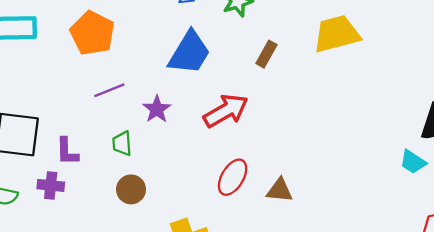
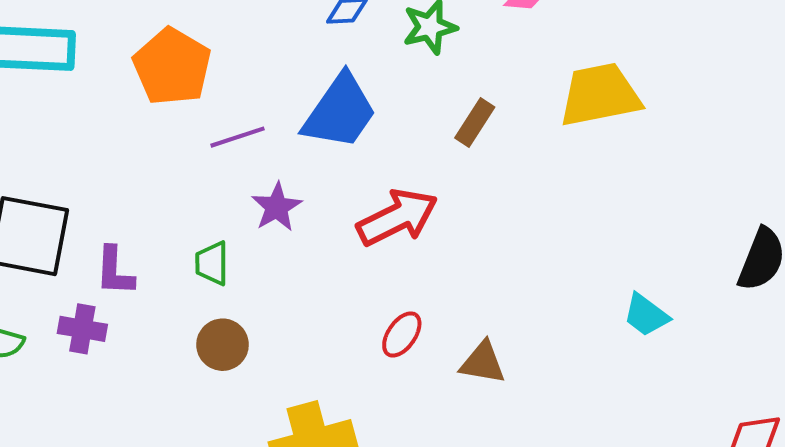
purple line: (109, 90) -> (238, 137), moved
cyan trapezoid: (413, 162) -> (646, 315), moved
red ellipse: (233, 177) -> (402, 334), size x0.7

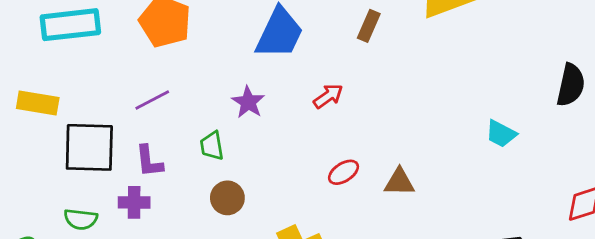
purple line: (238, 137) -> (152, 100), moved
red arrow: (397, 217) -> (328, 96), size x0.6
red ellipse: (402, 334) -> (344, 172), turned 32

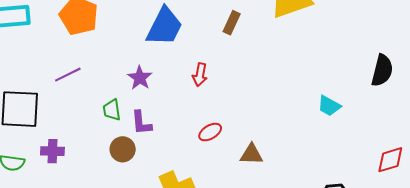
red arrow: (328, 96) -> (200, 75), turned 135
purple L-shape: (149, 161) -> (141, 123), moved
brown triangle: (399, 182) -> (251, 154), moved

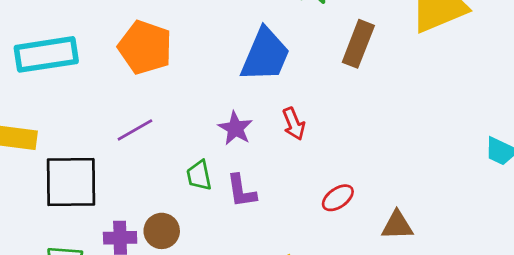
brown rectangle: (232, 23) -> (358, 44), size x1.4
red arrow: (200, 75) -> (294, 124), moved, turned -30
brown circle: (123, 149) -> (162, 231), moved

